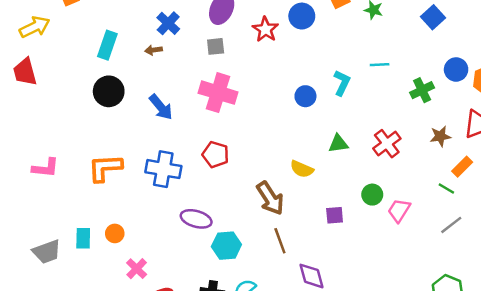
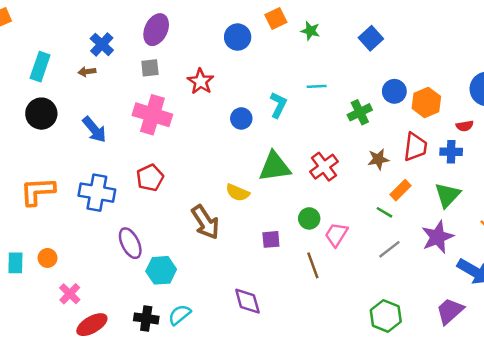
red star: (265, 29) -> (201, 81), moved
green triangle: (338, 144) -> (275, 167), size x1.6
red pentagon: (216, 155) -> (150, 178), turned 30
purple ellipse: (196, 219) -> (130, 243), turned 48
brown line: (280, 241) -> (313, 265), moved

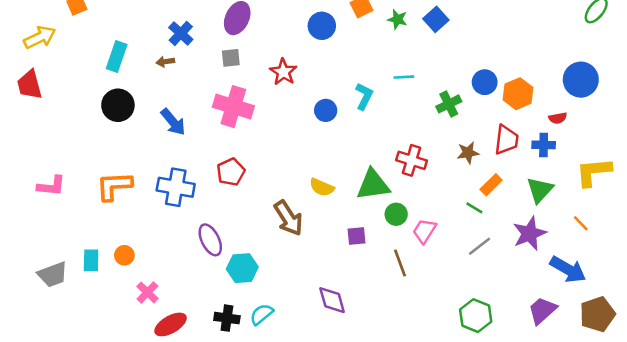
blue square: (371, 38) -> (436, 19), moved
green triangle: (275, 167) -> (373, 185), moved
red cross: (324, 167) -> (412, 160), turned -36

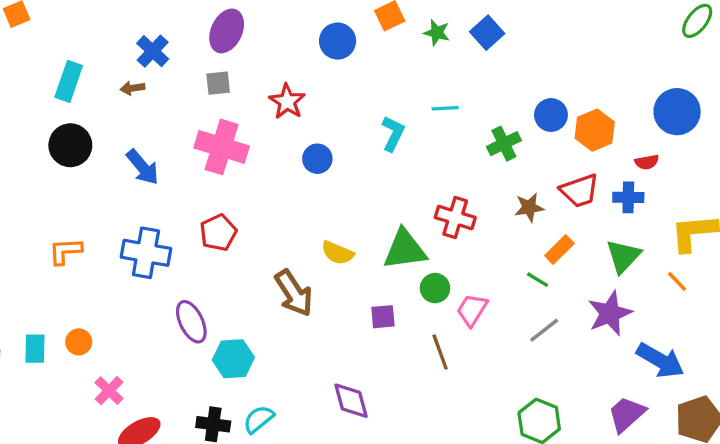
blue circle: (326, 110) -> (317, 159), moved
red trapezoid: (506, 140) -> (580, 191), turned 64
orange L-shape: (114, 186) -> (65, 251), size x0.7
orange line: (581, 223) -> (677, 281), moved

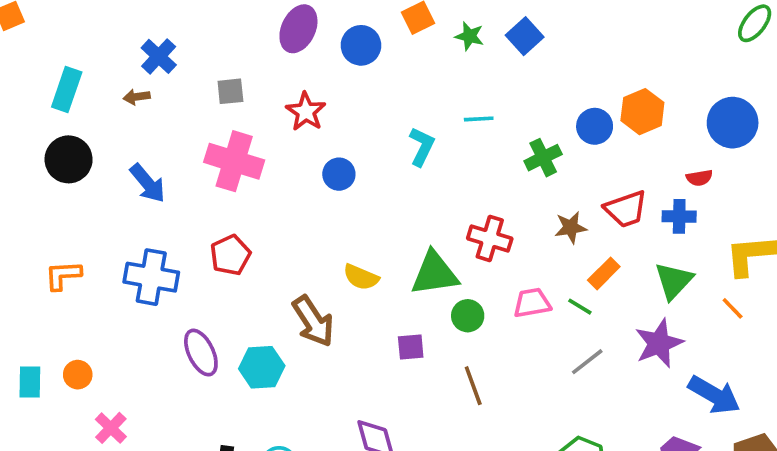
purple ellipse: (227, 31) -> (298, 29), moved
orange hexagon: (595, 130) -> (642, 112), moved
pink trapezoid: (472, 310) -> (532, 303), moved, turned 48
cyan hexagon: (233, 359) -> (262, 367), moved

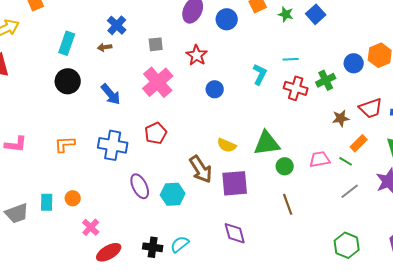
pink cross: (234, 161) -> (158, 82), turned 32
red cross: (490, 238) -> (296, 88), moved
purple square: (411, 347) -> (235, 183), moved, size x1.8

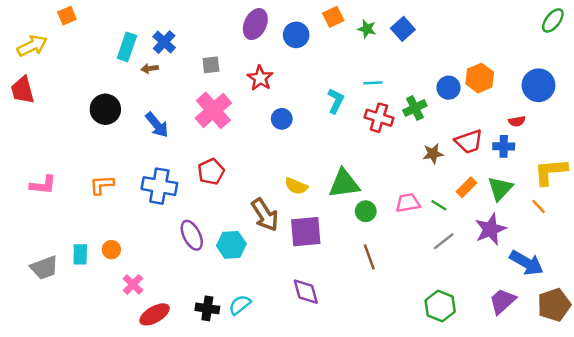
cyan rectangle: (67, 43) -> (127, 47), moved
orange rectangle: (359, 143) -> (467, 187), moved

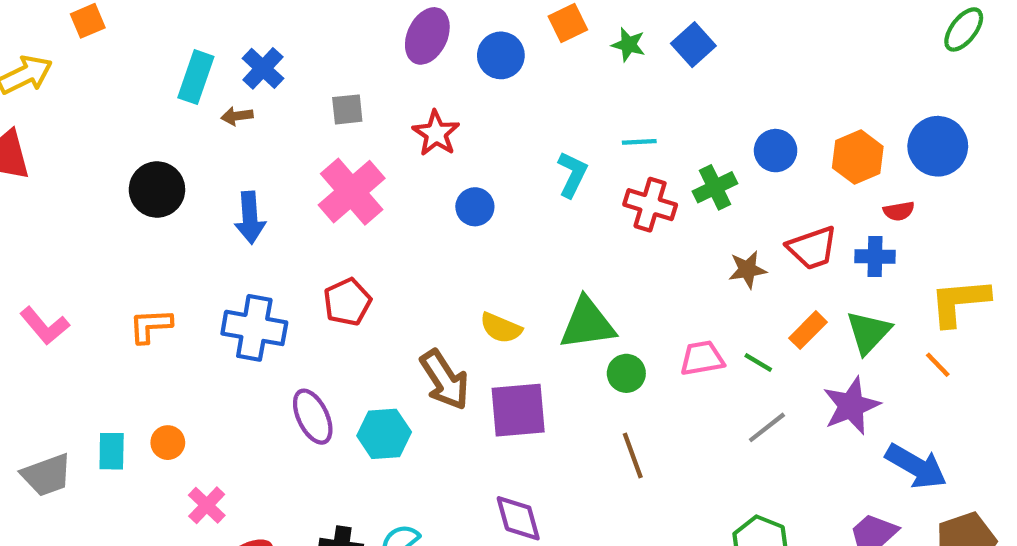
orange hexagon: (480, 78) -> (858, 157), moved
blue arrow: (157, 125) -> (250, 218), turned 36
pink L-shape: (43, 185) -> (45, 326), turned 44

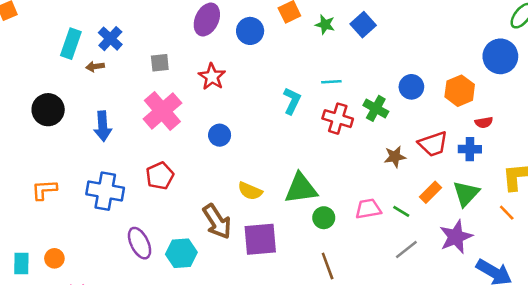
blue circle: (938, 146) -> (500, 56), moved
green cross: (715, 187) -> (376, 108), turned -35
blue circle: (475, 207) -> (220, 135), moved

